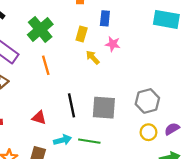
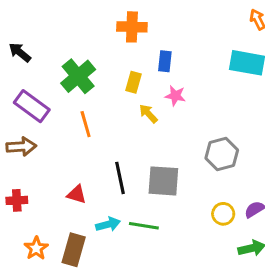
gray hexagon: (147, 101) -> (222, 154), moved

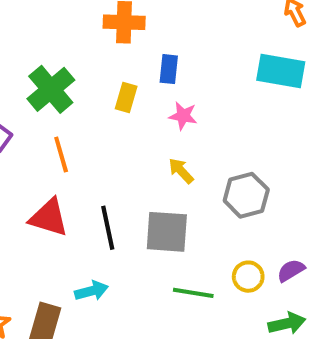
yellow arrow: (148, 114) -> (181, 171), moved
red triangle: (77, 194) -> (49, 218), moved, size x1.5
green line: (144, 226) -> (193, 293), moved

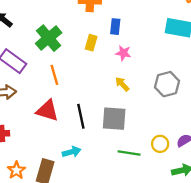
gray hexagon: (246, 195) -> (167, 84), moved

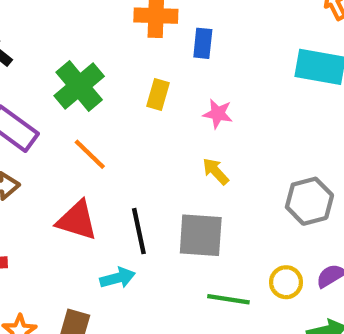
blue rectangle: (115, 27) -> (203, 43), moved
orange line: (54, 75) -> (90, 154), turned -30
gray hexagon: (167, 84) -> (309, 201), moved
cyan arrow: (72, 152) -> (118, 278), moved

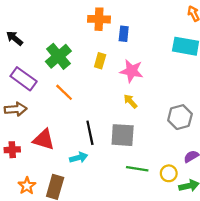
pink star: (218, 114) -> (132, 71), size x1.5
red triangle: (77, 220) -> (44, 140), moved
yellow circle: (286, 282) -> (169, 173), moved

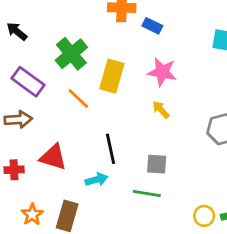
blue rectangle: (124, 34) -> (152, 26), turned -70
yellow rectangle: (100, 61) -> (112, 76), moved, size x1.6
gray square: (123, 135) -> (157, 164), moved, size x0.7
green line: (137, 169) -> (147, 194), moved
yellow circle: (169, 173) -> (204, 216), moved

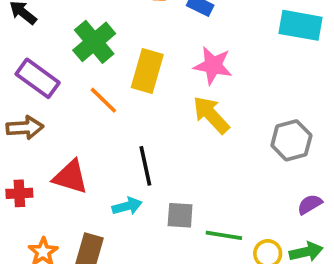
yellow arrow: (161, 110) -> (211, 115), size x1.6
gray square: (157, 164) -> (180, 215), moved
green line: (147, 194) -> (224, 235), moved

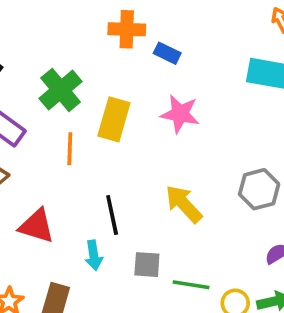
orange line: (103, 100) -> (70, 149), turned 48
yellow arrow: (211, 115) -> (184, 204), moved
cyan arrow: (127, 206) -> (94, 255), turned 96

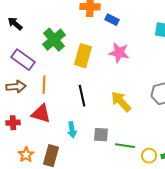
orange line: (70, 149) -> (44, 85), moved
black line: (112, 215) -> (82, 96), moved

